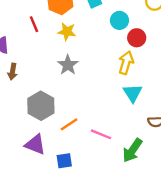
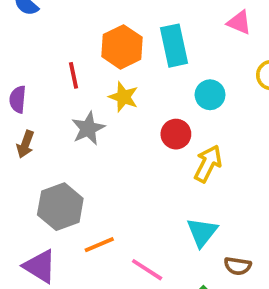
red circle: (137, 38) -> (176, 134), moved
gray star: (68, 65) -> (88, 128), moved
cyan triangle: (133, 93) -> (202, 232), moved

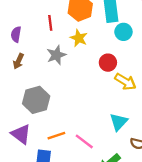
cyan circle: (210, 95) -> (123, 32), moved
yellow arrow: (208, 164) -> (125, 82), turned 90
orange line: (99, 245) -> (56, 136), moved

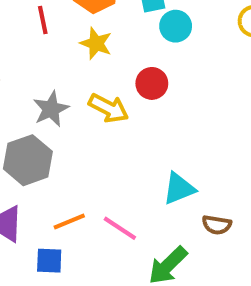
gray star: (56, 55) -> (51, 109), moved
yellow arrow: (125, 82) -> (109, 108), moved
cyan triangle: (119, 122) -> (179, 189), turned 30

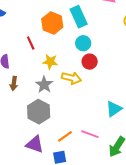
cyan circle: (176, 26) -> (83, 43), moved
yellow star: (96, 43) -> (50, 62), moved

